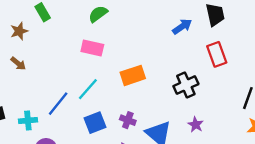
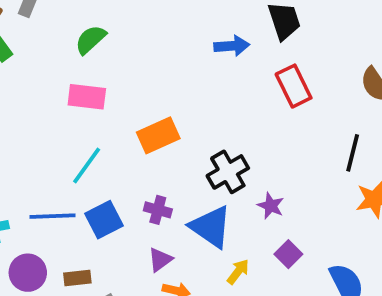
blue arrow: (182, 27) -> (232, 46), turned 36
black cross: (186, 85) -> (228, 172), moved
blue line: (58, 104) -> (53, 216), moved, turned 55

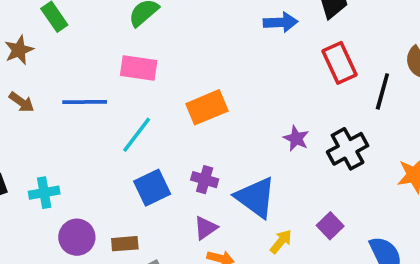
black line: (353, 153) -> (382, 91), moved
black cross: (228, 172) -> (348, 149), moved
purple star: (271, 206) -> (296, 138), moved
blue line: (53, 216) -> (85, 102), moved

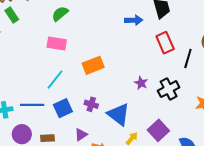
blue line: (85, 102) -> (32, 105), moved
purple square: (330, 226) -> (158, 130), size x1.5
purple triangle: (206, 228) -> (81, 135), moved

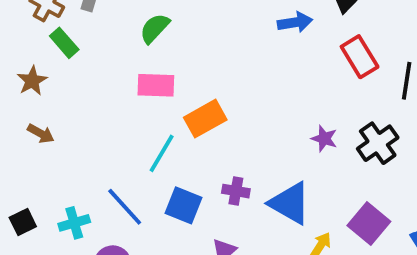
orange rectangle: (93, 65) -> (205, 119), moved
blue line: (32, 105) -> (125, 207), turned 55
blue square: (63, 108) -> (184, 205), turned -36

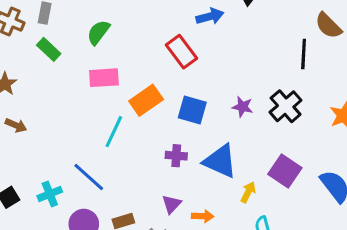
green rectangle: (64, 43) -> (49, 49), moved
red rectangle: (360, 57) -> (182, 52), moved
blue square: (184, 205) -> (192, 110), moved

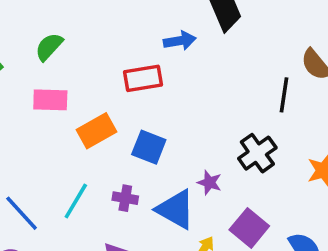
red rectangle: (182, 52) -> (143, 78), turned -68
purple star: (243, 107) -> (209, 183), moved
cyan line: (114, 132) -> (76, 201), moved

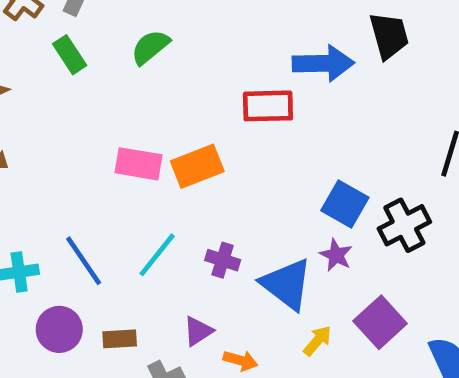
blue arrow: (180, 41) -> (323, 63), size x1.4
pink rectangle: (50, 100) -> (139, 164), moved
blue square: (149, 147) -> (345, 204), moved

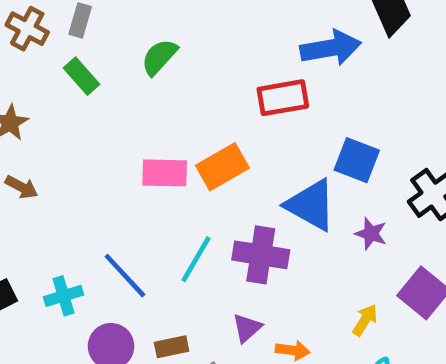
blue square: (345, 204) -> (357, 160), moved
purple cross: (223, 260) -> (261, 255), size x1.6
blue triangle: (287, 284) -> (311, 205), moved

